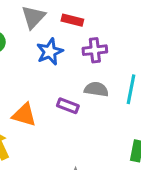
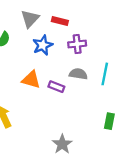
orange triangle: (24, 115) -> (31, 80), moved

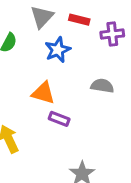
purple cross: (77, 44) -> (112, 34), moved
purple rectangle: (56, 87) -> (59, 119), moved

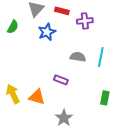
orange triangle: (43, 93) -> (37, 97), moved
purple rectangle: (59, 119) -> (61, 80), moved

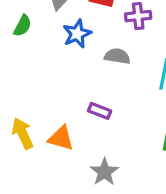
gray semicircle: (78, 57) -> (117, 56), moved

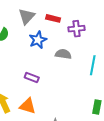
purple rectangle: (100, 111) -> (32, 77), moved

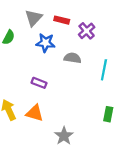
purple cross: (76, 29) -> (87, 31), turned -35
blue star: (38, 40) -> (45, 43), turned 30

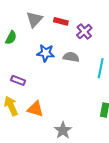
blue star: (45, 43) -> (46, 53), moved
purple rectangle: (39, 83) -> (18, 80), moved

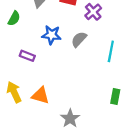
gray semicircle: (71, 57) -> (79, 39), turned -56
purple rectangle: (18, 80) -> (27, 56), moved

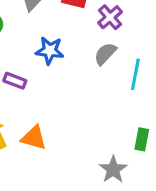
gray semicircle: (79, 39) -> (105, 54), moved
gray star: (70, 118) -> (113, 170), moved

